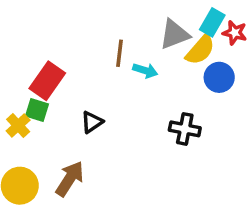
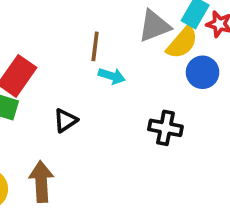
cyan arrow: (145, 70) -> (112, 76), moved
brown arrow: (70, 179) -> (41, 182), turned -36

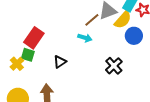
brown line: (95, 46) -> (92, 20), moved, turned 42
black cross: (165, 128) -> (114, 66), turned 36

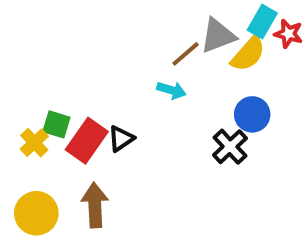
blue circle: (134, 36) -> (252, 114), moved
red rectangle: (34, 38) -> (87, 141), moved

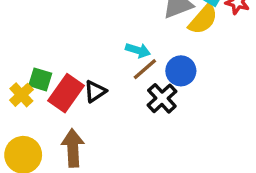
brown line: (186, 54) -> (145, 69), moved
blue circle: (252, 114) -> (181, 71), moved
black cross: (230, 147) -> (162, 98), moved

